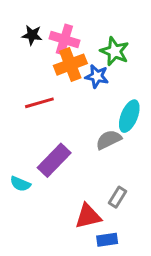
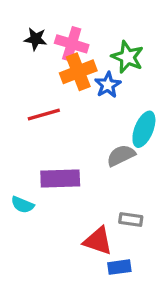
blue star: (97, 76) -> (108, 85), turned 30
purple rectangle: (54, 160) -> (60, 178), turned 44
gray rectangle: (117, 197) -> (131, 220), turned 66
red triangle: (88, 216) -> (98, 241), turned 32

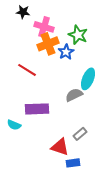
black star: (36, 39) -> (23, 12), moved
red line: (44, 114) -> (27, 70), turned 48
gray rectangle: (131, 220) -> (80, 134), turned -48

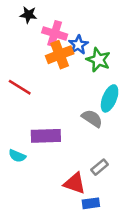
green star: (78, 35) -> (98, 60), moved
blue star: (66, 52) -> (78, 45), moved
red line: (27, 70) -> (20, 87), moved
gray semicircle: (74, 95) -> (92, 118), turned 60

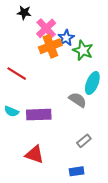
pink cross: (55, 33) -> (46, 28), turned 30
cyan semicircle: (17, 156) -> (11, 111), moved
red triangle: (75, 183) -> (35, 154), moved

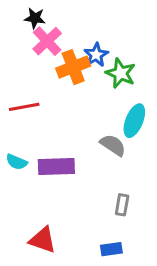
pink cross: (46, 28) -> (47, 41), moved
red line: (17, 74) -> (24, 107), turned -42
gray rectangle: (84, 141) -> (122, 205), turned -40
red triangle: (35, 154) -> (43, 240), moved

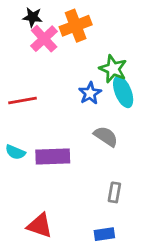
blue star: (96, 55) -> (90, 93), moved
orange cross: (73, 67) -> (76, 26), moved
cyan ellipse: (134, 121) -> (123, 92), moved, turned -44

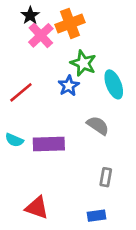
black star: (33, 17) -> (30, 16), turned 30
green star: (113, 69) -> (83, 63), moved
blue star: (90, 93) -> (69, 86), moved
red line: (22, 100) -> (21, 92), turned -30

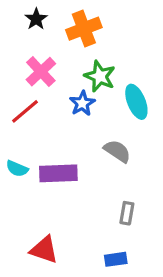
pink cross: (41, 35) -> (41, 72), moved

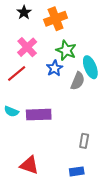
gray semicircle: (117, 151) -> (78, 81), moved, turned 78

